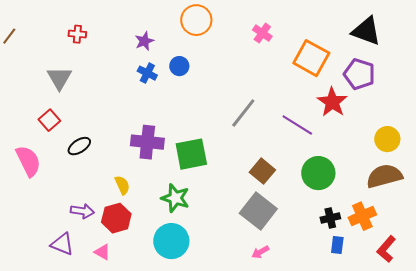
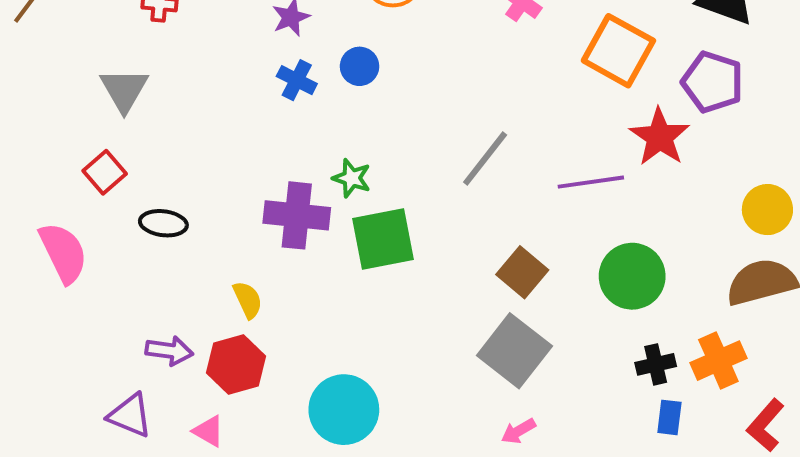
purple line: (297, 125) -> (591, 182), turned -40
black ellipse: (79, 146) -> (163, 223), turned 40
green star: (175, 198) -> (352, 178), moved, size x0.7

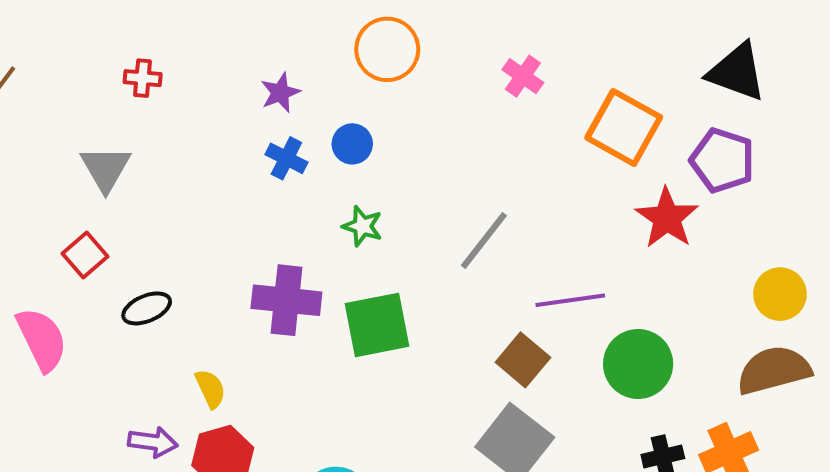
green star: (352, 178) -> (363, 226), moved
purple line: (591, 182) -> (570, 300), moved
black ellipse: (163, 223) -> (147, 308), turned -30
yellow semicircle: (248, 300) -> (210, 389), moved

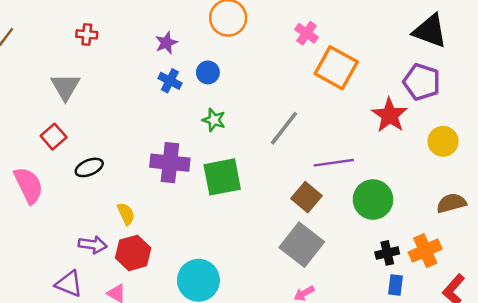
orange square: (624, 127) -> (336, 68), moved
yellow circle: (780, 294) -> (443, 141), moved
brown semicircle: (774, 370) -> (451, 203), size x0.7

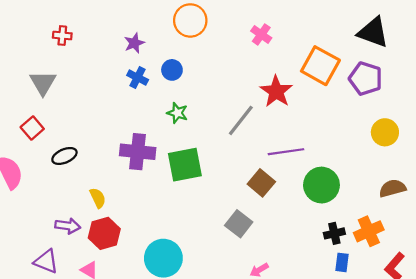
orange square: (336, 68) -> (320, 66), moved
red star: (390, 115) -> (276, 91), moved
gray square: (302, 245) -> (239, 224), moved, size x0.7

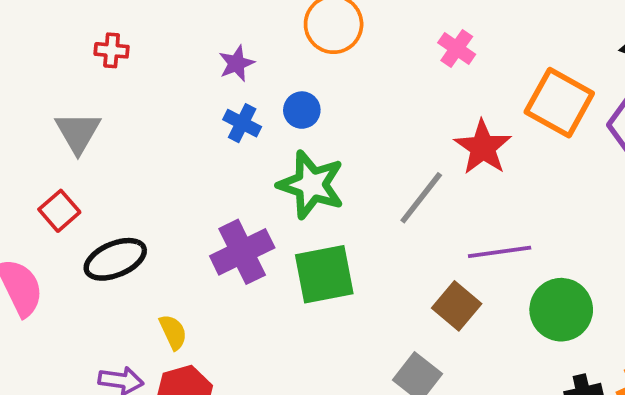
green star: (177, 113) -> (311, 185), size x1.8
purple cross: (138, 152) -> (242, 252), turned -32
black ellipse: (64, 156) -> (115, 259), size x1.4

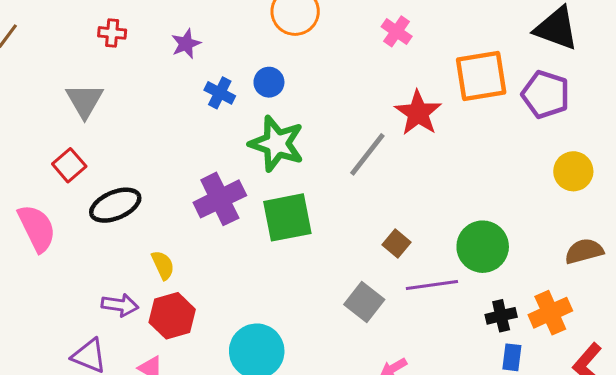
purple star: (237, 63) -> (186, 44), moved
orange square: (559, 103) -> (481, 76), turned -38
purple line: (500, 252) -> (432, 285), moved
brown square: (457, 306) -> (397, 244), size x0.7

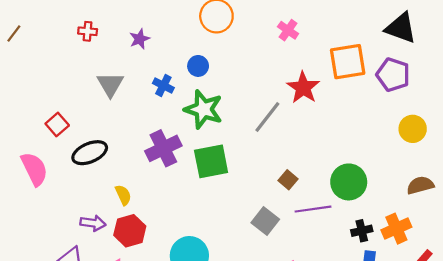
blue cross: (220, 93) -> (163, 85), moved
gray triangle: (85, 101) -> (110, 84), moved

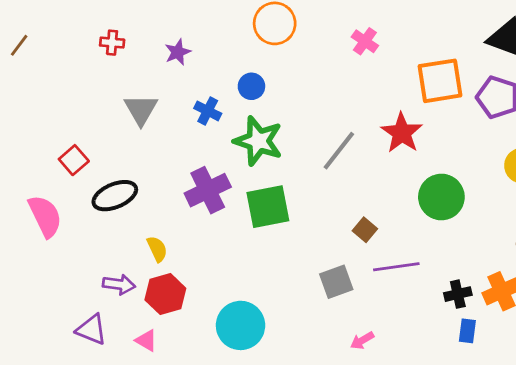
red star: (303, 88) -> (402, 133), moved
green circle: (349, 182) -> (441, 197), moved
gray square: (265, 221) -> (336, 282), turned 32

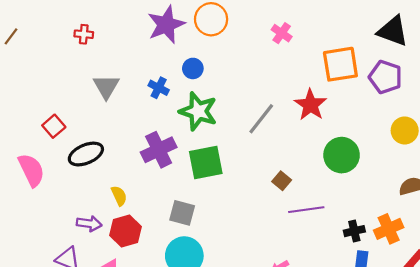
purple star: (178, 52) -> (166, 25), moved, size x1.8
gray square: (336, 282) -> (182, 213), moved, turned 35

